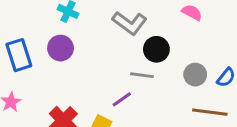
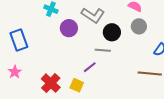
purple circle: (61, 48) -> (69, 28), moved
gray circle: (195, 75) -> (139, 26), moved

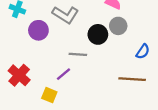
black circle: (112, 32) -> (98, 34), moved
red cross: (51, 83) -> (19, 75), moved

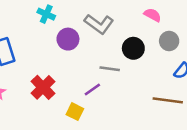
gray circle: (118, 26) -> (169, 41), moved

